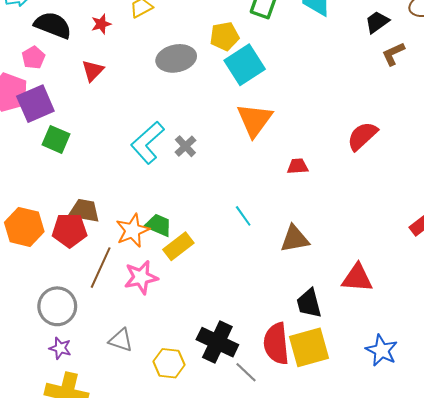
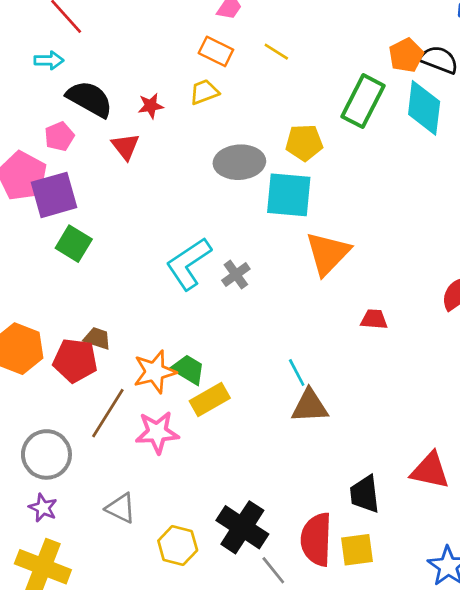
cyan square: (245, 65) -> (289, 195), moved, turned 30
red triangle: (93, 71) -> (125, 146), moved, turned -30
brown trapezoid: (84, 211) -> (97, 338), size x0.7
brown triangle: (295, 239) -> (310, 406), moved
yellow square: (309, 347) -> (357, 550), size x0.7

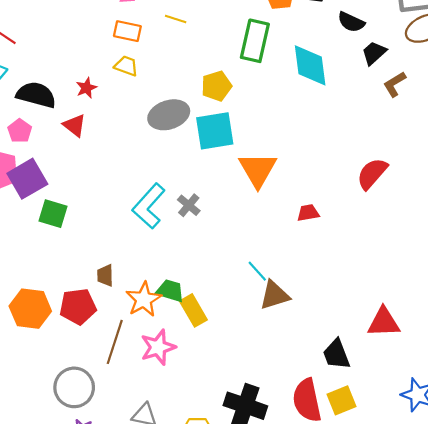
yellow trapezoid: (204, 92) -> (126, 66), turned 55
cyan diamond: (424, 108) -> (310, 65), moved
brown trapezoid: (97, 338) -> (105, 275), moved, turned -95
yellow rectangle: (210, 400) -> (193, 310), turned -76

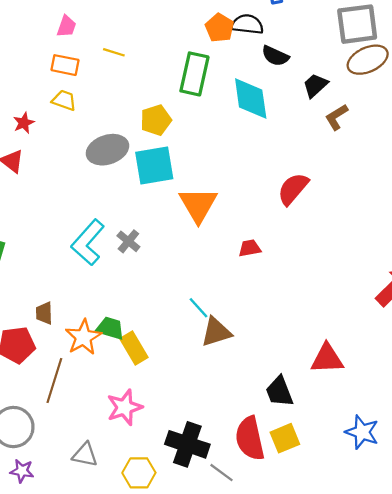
black semicircle: (351, 22) -> (275, 56), moved
red semicircle: (372, 174) -> (293, 189), moved
pink star: (158, 347) -> (125, 407), moved

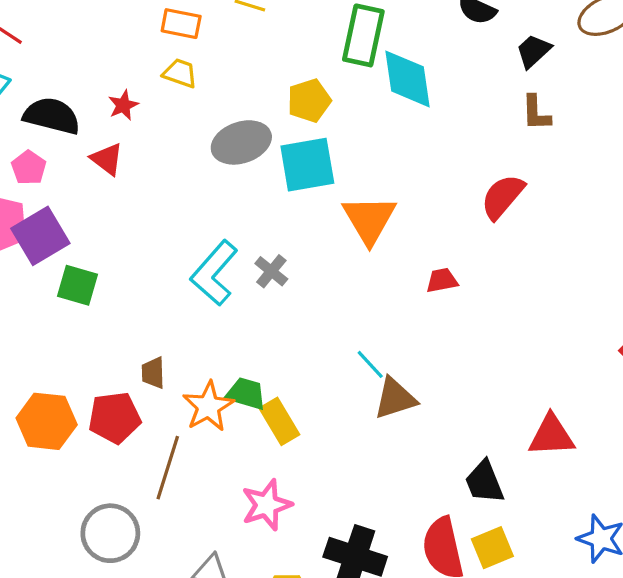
cyan diamond: (251, 98) -> (407, 79), moved
brown L-shape: (336, 117) -> (536, 113), moved, turned -60

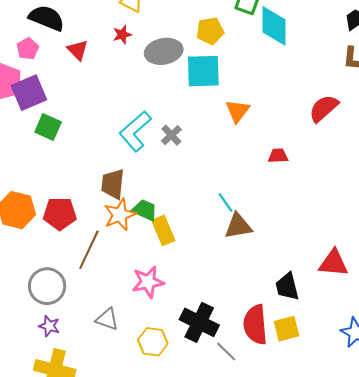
red star: (123, 105) -> (122, 35), moved
orange triangle: (369, 219) -> (238, 111), size x0.7
brown trapezoid: (153, 373) -> (113, 184), moved, size x1.5

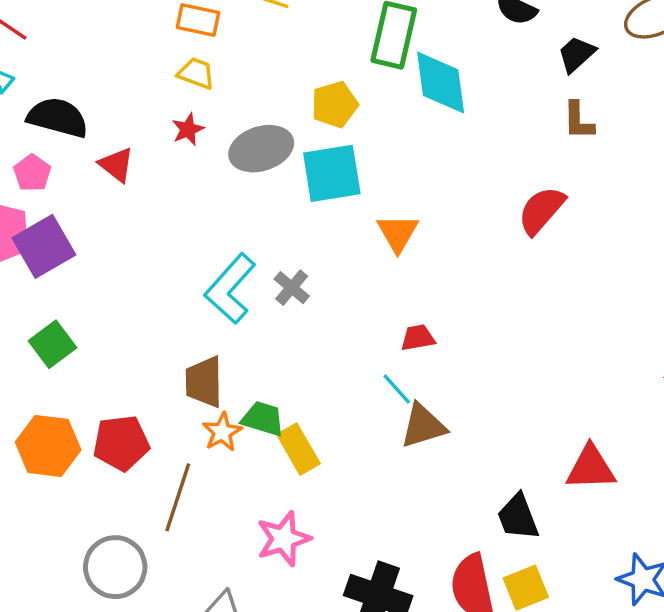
green square: (48, 127) -> (53, 344), moved, turned 36
red trapezoid: (278, 156) -> (418, 338), moved
orange star: (120, 215) -> (222, 432), size x0.7

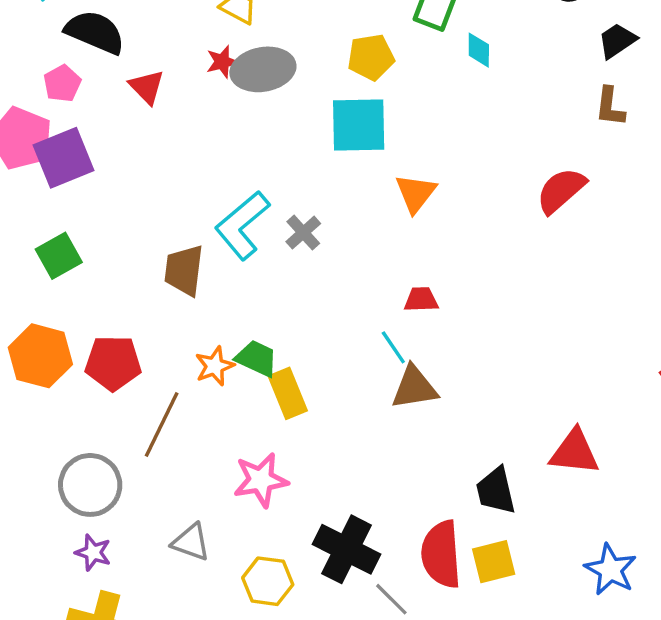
cyan diamond: (441, 83) -> (479, 50), size x0.5
gray ellipse: (261, 149) -> (263, 69), moved
brown trapezoid: (204, 382) -> (184, 270), moved

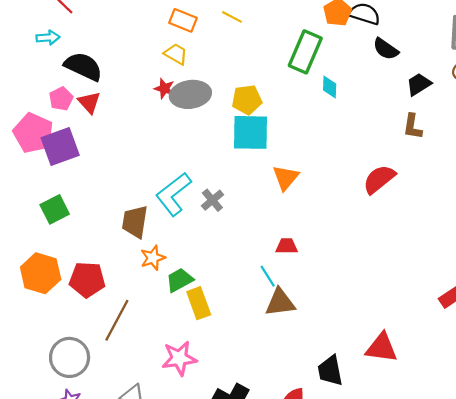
yellow pentagon: (371, 57) -> (247, 100), moved
red star: (222, 62) -> (164, 89), turned 30
red triangle: (147, 87) -> (89, 102), moved
green trapezoid: (257, 358) -> (180, 280), turned -56
orange star: (215, 366) -> (153, 258), moved

